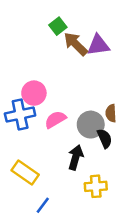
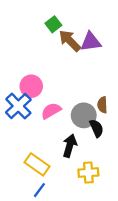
blue cross: (20, 114) -> (18, 106), turned -32
yellow rectangle: (25, 172) -> (37, 164), moved

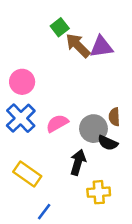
pink circle: (31, 86) -> (22, 82), moved
black semicircle: (97, 128) -> (108, 143), turned 138
yellow rectangle: (37, 164) -> (27, 174), moved

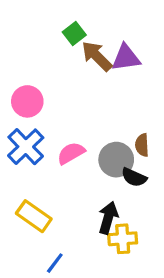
black arrow: (78, 162) -> (108, 218), moved

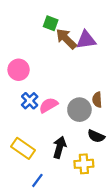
green square: (74, 34) -> (51, 23), turned -32
blue cross: (26, 147) -> (30, 101), moved, size x0.7
black semicircle: (134, 177) -> (96, 136), moved
black arrow: (108, 218) -> (60, 147), moved

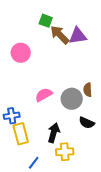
pink circle: (19, 70) -> (21, 53), moved
blue cross: (30, 101) -> (12, 116), moved, turned 35
yellow rectangle: (23, 148) -> (21, 134), turned 40
yellow cross: (84, 164) -> (65, 152), moved

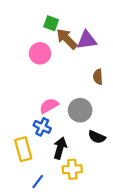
pink circle: (21, 53) -> (40, 53), moved
brown semicircle: (88, 90) -> (98, 77), moved
blue cross: (12, 116) -> (42, 127), moved, turned 35

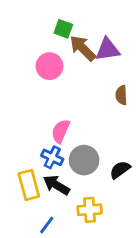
pink semicircle: (49, 106) -> (61, 131), turned -36
gray circle: (80, 110) -> (84, 160), moved
black semicircle: (97, 137) -> (120, 170), turned 120
black arrow: (60, 148) -> (56, 185), moved, turned -75

